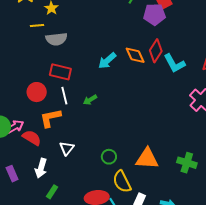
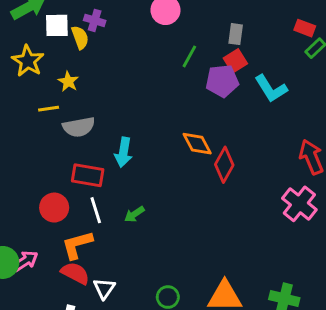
red diamond: (156, 51) -> (224, 165), moved
cyan arrow: (107, 61) -> (123, 152), moved, turned -36
cyan L-shape: (174, 63) -> (271, 89), moved
red semicircle: (32, 138) -> (75, 273), moved

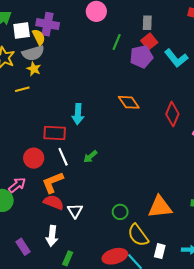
purple cross: (95, 20) -> (48, 24), size x1.5
gray semicircle: (79, 127) -> (33, 53), moved
red diamond: (224, 165) -> (172, 114), moved
pink arrow: (25, 261) -> (17, 185), moved

